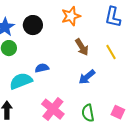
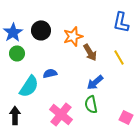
orange star: (71, 16) -> (73, 36), moved
cyan semicircle: (21, 81) -> (29, 86), turned 145
green semicircle: (88, 113) -> (91, 104), moved

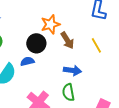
black circle: (41, 30) -> (36, 43), moved
blue arrow: (95, 82) -> (72, 70), turned -132

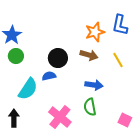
orange star: (50, 24) -> (95, 32), moved
brown arrow: (67, 40) -> (89, 55), turned -42

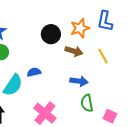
black circle: (58, 58) -> (51, 34), moved
green semicircle: (90, 107) -> (87, 103), moved

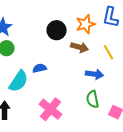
blue arrow: (79, 81) -> (95, 74), moved

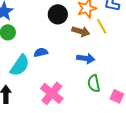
yellow line: (109, 52) -> (102, 26), moved
blue arrow: (95, 74) -> (86, 58), moved

